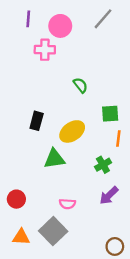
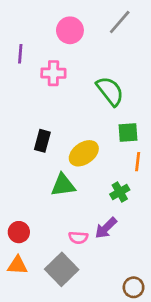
purple line: (28, 19) -> (20, 54), moved
pink cross: (45, 50) -> (53, 73), moved
green semicircle: (80, 85) -> (110, 91), moved, size x1.6
purple arrow: (109, 196) -> (106, 228), moved
orange triangle: (21, 237) -> (17, 265), moved

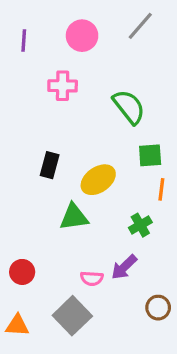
purple line: (20, 54) -> (24, 40), moved
orange triangle: (17, 265) -> (17, 325), moved
brown circle: (134, 287) -> (158, 308), moved

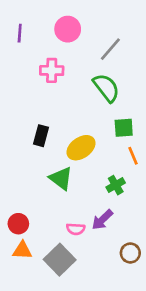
gray line: (140, 26) -> (110, 49), moved
orange line: (161, 189) -> (133, 156), turned -30
green triangle: (74, 217) -> (61, 178), turned 45
orange triangle: (17, 325) -> (22, 250), moved

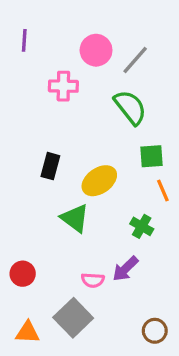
pink circle: (68, 29) -> (96, 50), moved
green cross: (116, 185) -> (142, 226), turned -30
orange triangle: (22, 250) -> (28, 332), moved
brown circle: (130, 253) -> (155, 331), moved

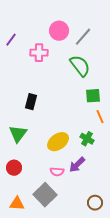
purple line: (24, 40) -> (11, 40), moved, turned 32
yellow ellipse: (99, 181) -> (58, 142), moved
green triangle: (75, 218) -> (18, 134), moved, turned 30

